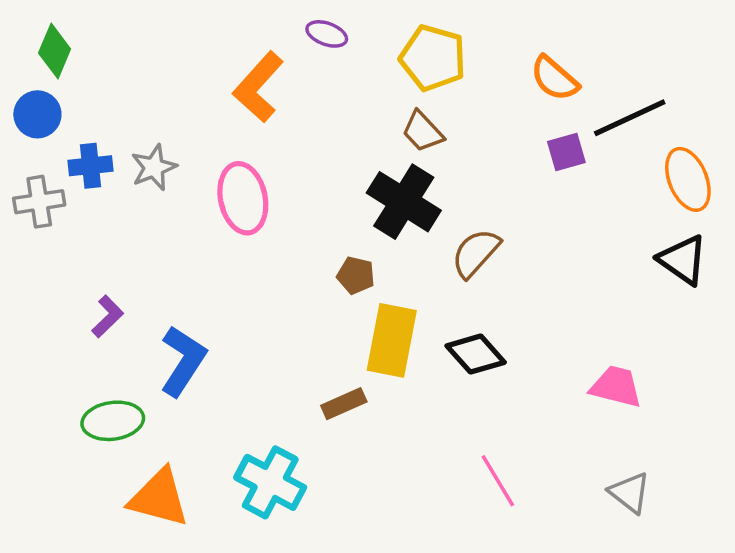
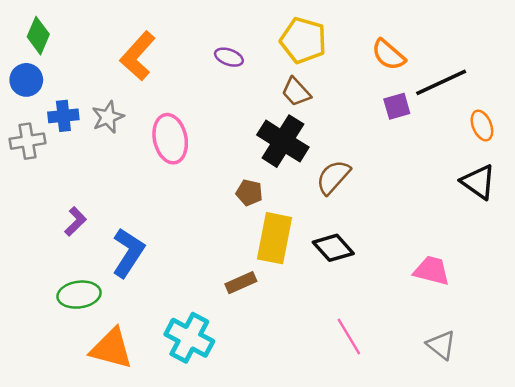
purple ellipse: (327, 34) -> (229, 57), moved
orange L-shape: (258, 87) -> (138, 56), moved
orange ellipse: (688, 179) -> (482, 125), size x0.7

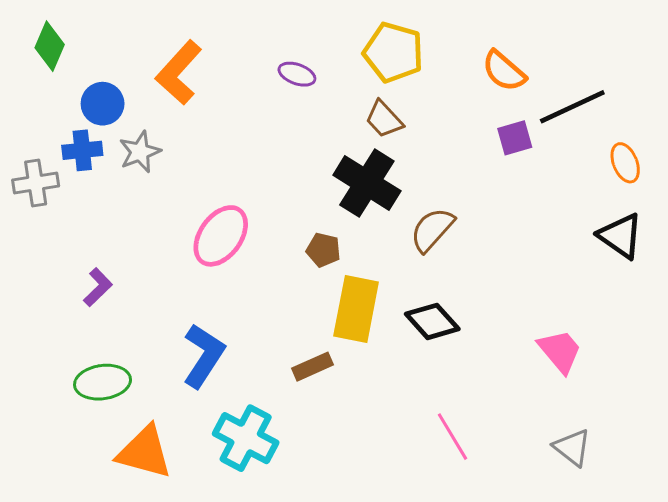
blue circle: (26, 80) -> (103, 104), moved
pink ellipse: (170, 139) -> (221, 236), moved, turned 48
blue L-shape: (128, 253) -> (204, 356), moved
pink trapezoid: (432, 271) -> (560, 351), turned 36

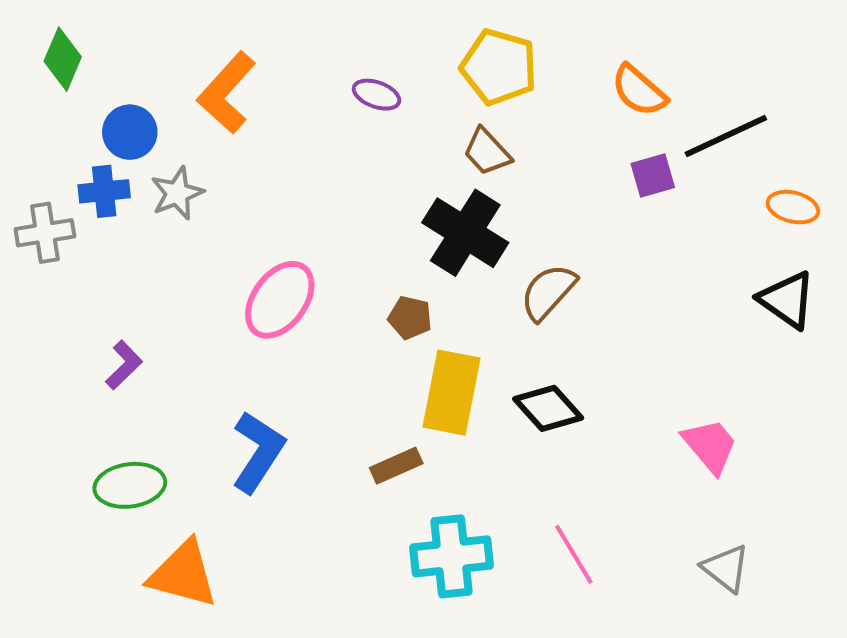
orange ellipse: (625, 163) -> (793, 207), turned -54
cyan cross: (246, 438) -> (451, 556), moved, turned -34

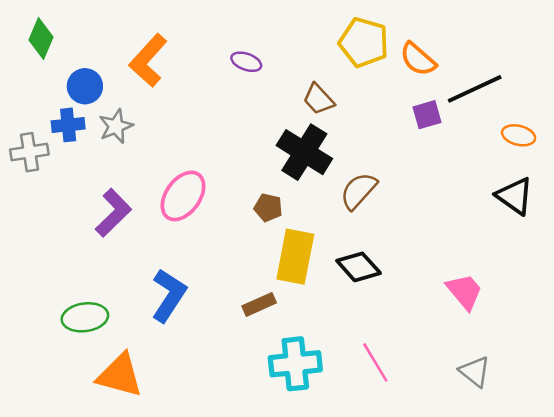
yellow pentagon: (499, 67) -> (364, 42), moved
purple L-shape: (124, 365) -> (113, 213), moved, size x1.5

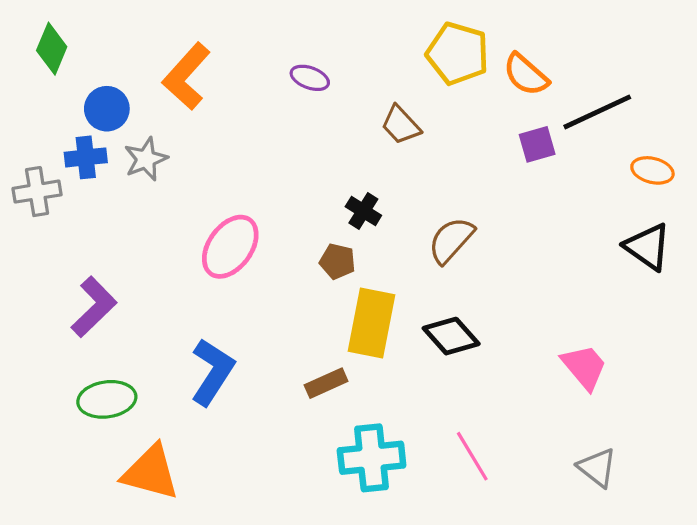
black cross: (304, 152) -> (363, 211), moved, size x0.5
purple L-shape: (113, 213) -> (94, 307), moved

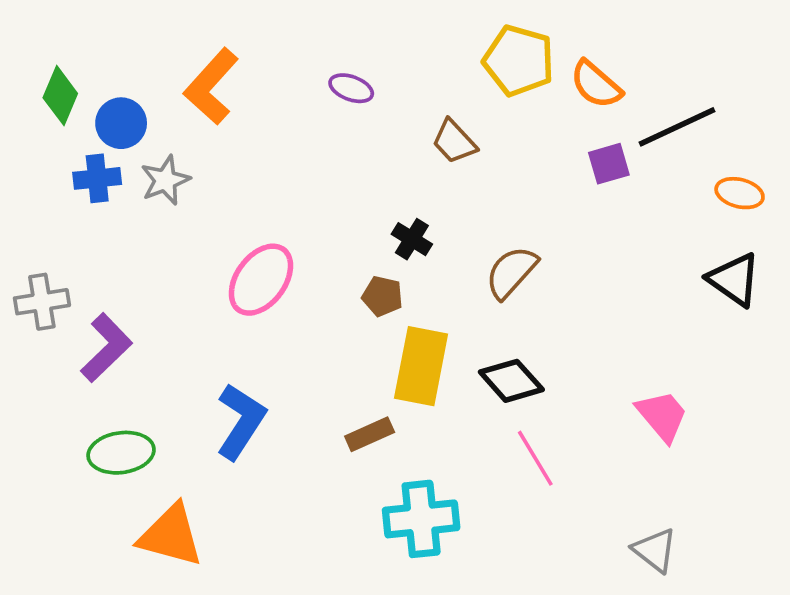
green diamond: (52, 49) -> (60, 96), moved
gray cross: (37, 192) -> (42, 302), moved
pink line: (472, 456) -> (535, 458), moved
gray triangle: (597, 468) -> (655, 550), moved

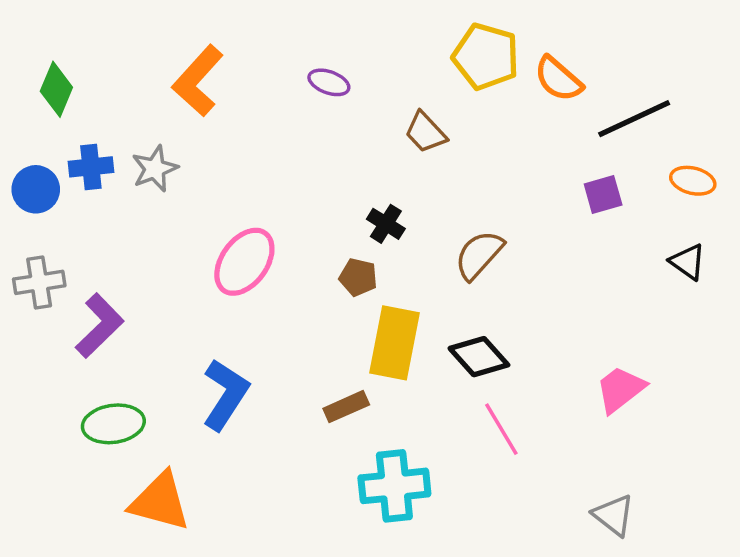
blue circle: (121, 123) -> (36, 189), moved
purple square: (609, 164) -> (603, 194), moved
black triangle: (734, 280) -> (688, 262), size x0.7
pink trapezoid: (662, 416) -> (620, 389), turned -88

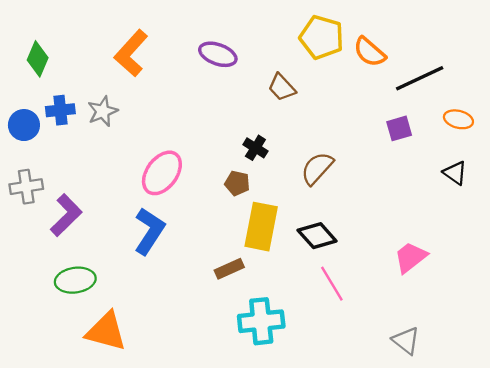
purple ellipse: (329, 82) -> (218, 54), size x1.4
blue L-shape: (225, 395) -> (149, 231), moved

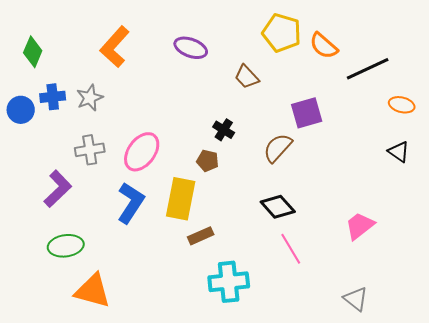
purple square: (399, 128) -> (307, 113), moved, size x1.4
gray cross: (26, 187) -> (90, 150), moved
yellow rectangle: (261, 227) -> (181, 199), moved

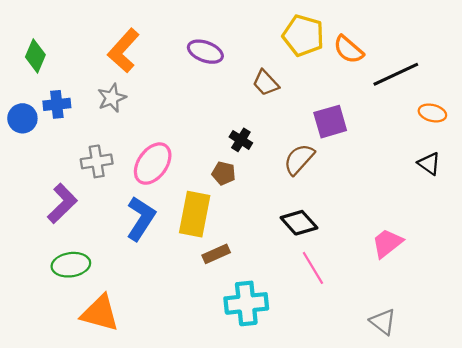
gray star: (90, 98) -> (112, 98), moved

